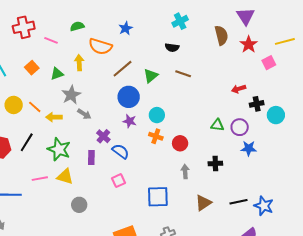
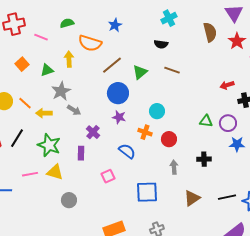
cyan circle: (157, 115) -> (157, 111), moved
blue semicircle: (121, 151) -> (127, 151), moved

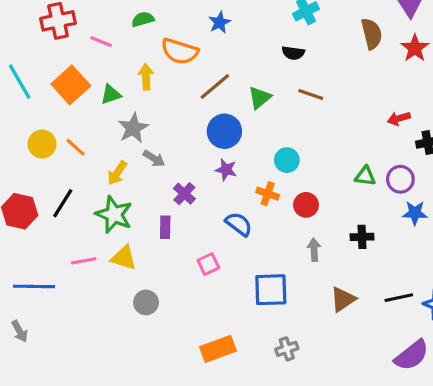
orange square: (22, 64) -> (71, 85), size x1.6
yellow arrow: (44, 113) -> (117, 173), moved, turned -56

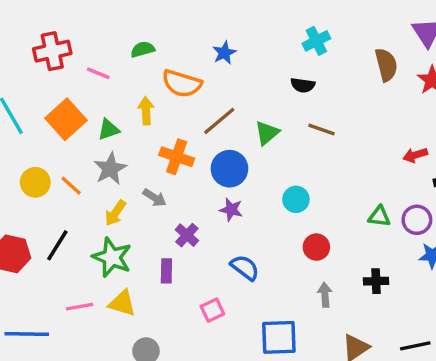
gray star: (133, 128) -> (110, 169), moved
orange cross: (268, 194) -> (177, 157), moved, size x1.4

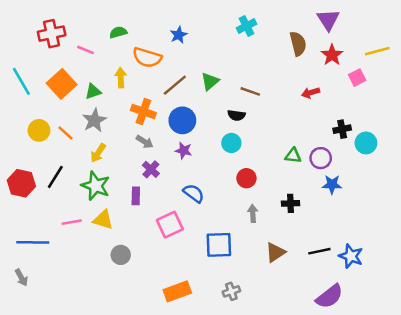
black semicircle: (303, 85) -> (236, 115), moved
green triangle: (267, 133) -> (210, 81), moved
red arrow: (415, 155) -> (311, 93), moved
gray arrow: (155, 198) -> (145, 142), moved
pink square: (212, 310) -> (170, 225), size x1.5

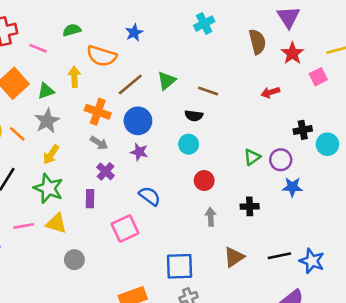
green triangle: (293, 156) -> (252, 157), turned -42
blue square: (219, 245) -> (179, 266), moved

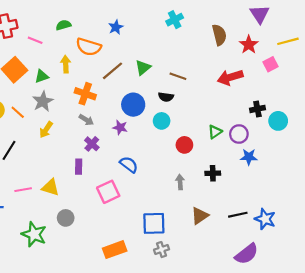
purple triangle: (288, 17) -> (260, 14), moved
red arrow: (270, 92) -> (230, 77), size x1.6
blue circle: (138, 121) -> (133, 105), moved
red circle: (204, 181) -> (184, 145), moved
green star: (48, 188) -> (34, 234), moved

